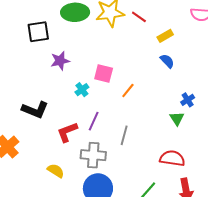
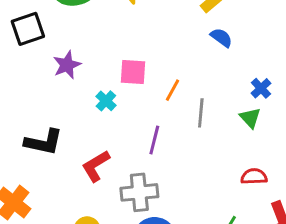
purple line: (94, 121) -> (154, 140), moved
gray line: (124, 135) -> (201, 113), moved
red semicircle: (172, 158) -> (254, 176), size x0.7

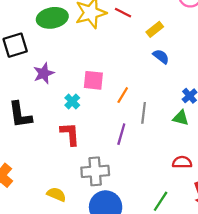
green triangle: (250, 118) -> (181, 118), turned -35
purple line: (154, 140) -> (121, 134), moved
black L-shape: (44, 142) -> (20, 115), moved, turned 68
red L-shape: (96, 166) -> (70, 134), moved, turned 115

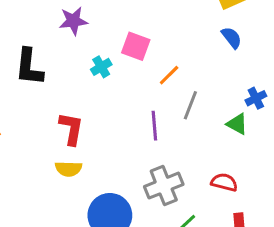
red L-shape: (70, 134) -> (71, 129), moved
purple line: (121, 134) -> (154, 126), turned -35
gray cross: (95, 171) -> (164, 186), moved, turned -32
yellow semicircle: (56, 194) -> (69, 169), moved, turned 144

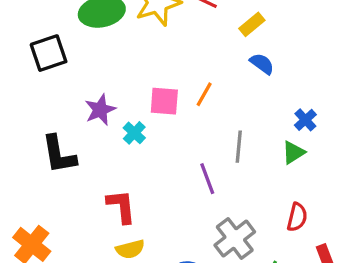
purple star: (73, 21) -> (100, 110), moved
orange line: (169, 75) -> (204, 94), moved
green triangle: (237, 124) -> (293, 152), turned -45
red semicircle: (224, 182) -> (297, 217), turned 105

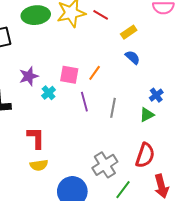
purple line: (207, 179) -> (84, 102), moved
red semicircle: (297, 217) -> (145, 155), size x1.4

